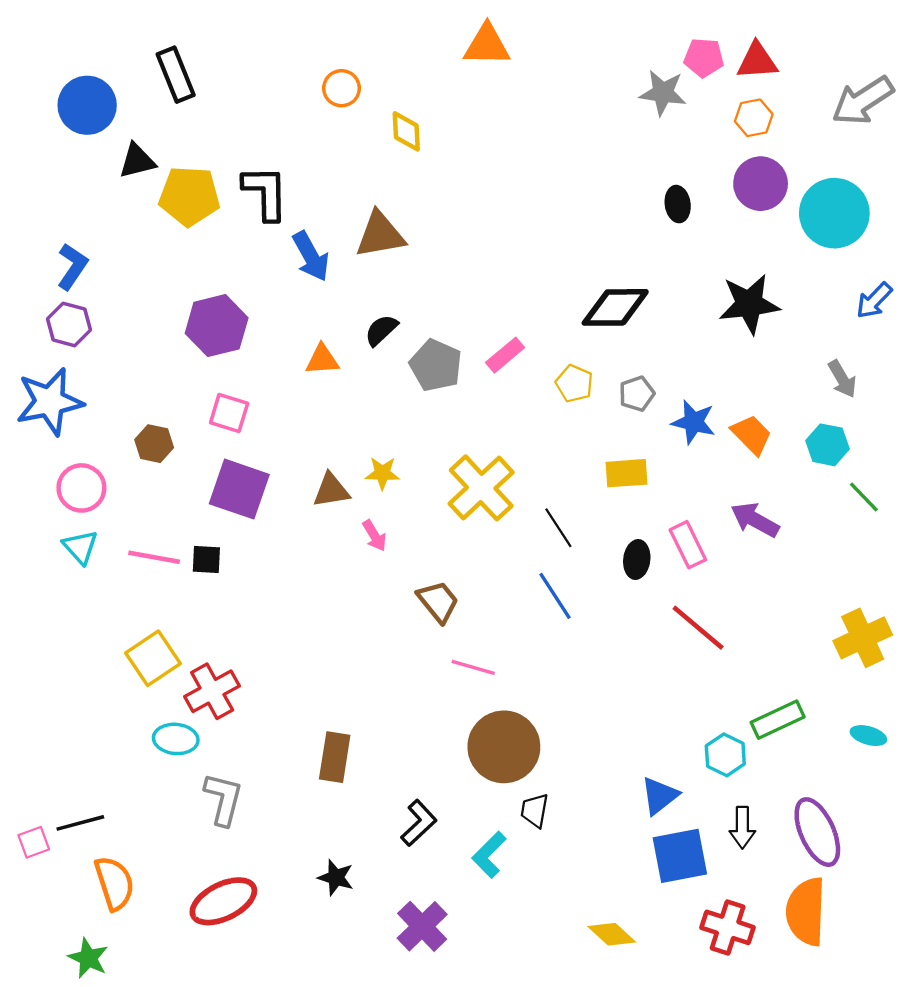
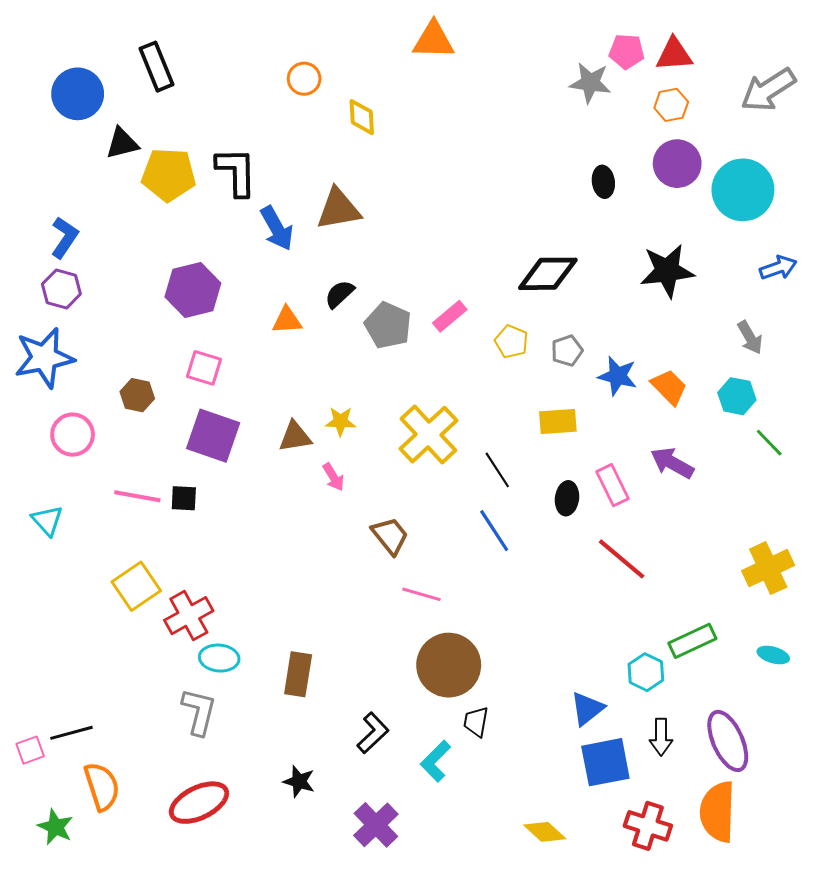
blue arrow: (874, 301) -> (778, 268), turned -153
cyan triangle: (80, 547) -> (47, 521), moved
cyan ellipse: (176, 739) -> (219, 658), moved
green star: (88, 958) -> (55, 827), moved

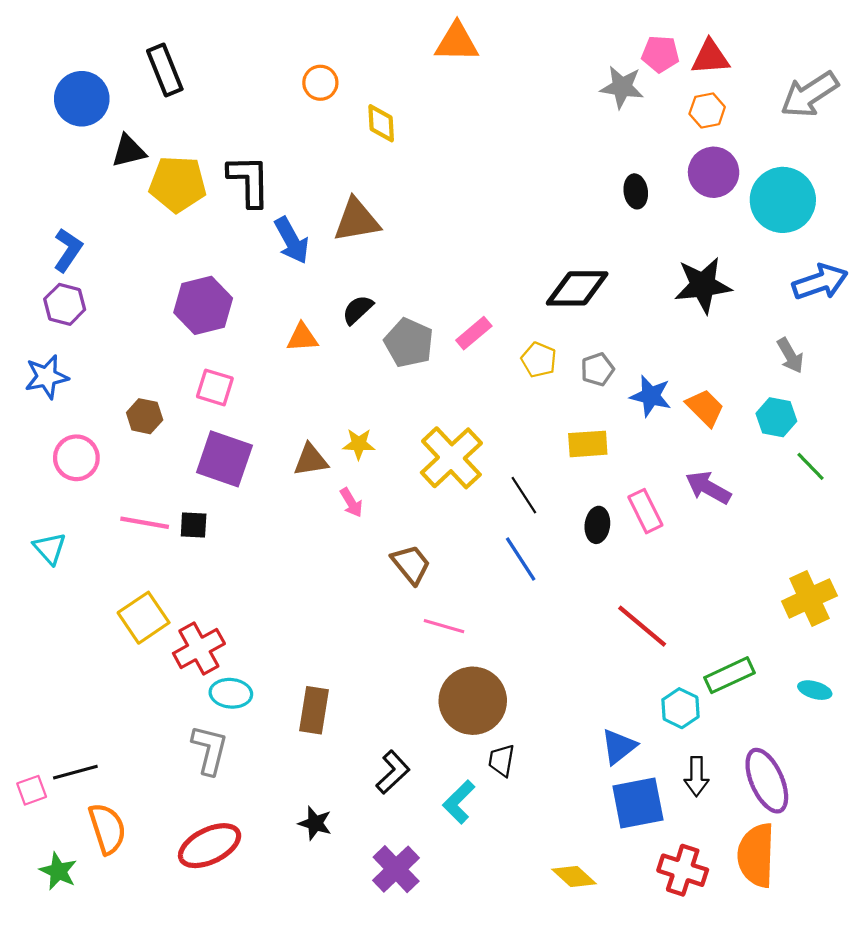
blue arrow: (778, 268) -> (820, 282), size x1.4
blue star: (44, 358) -> (47, 377), size x0.7
red line: (622, 559) -> (642, 626), moved

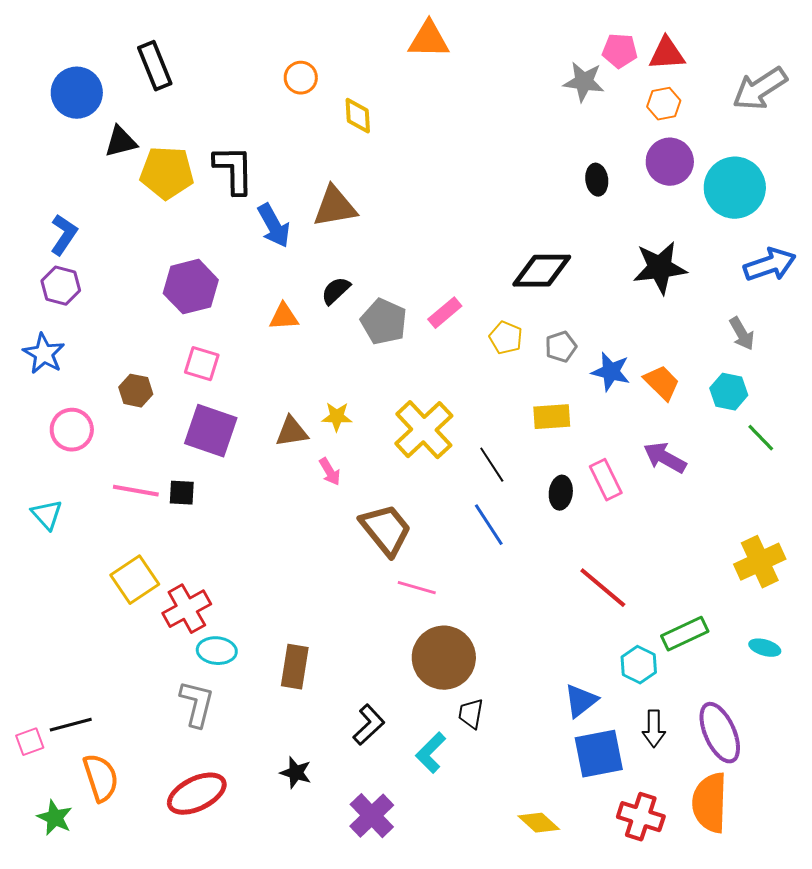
blue star: (47, 377) -> (44, 354), turned -30
brown trapezoid: (411, 564) -> (386, 530), size x1.4

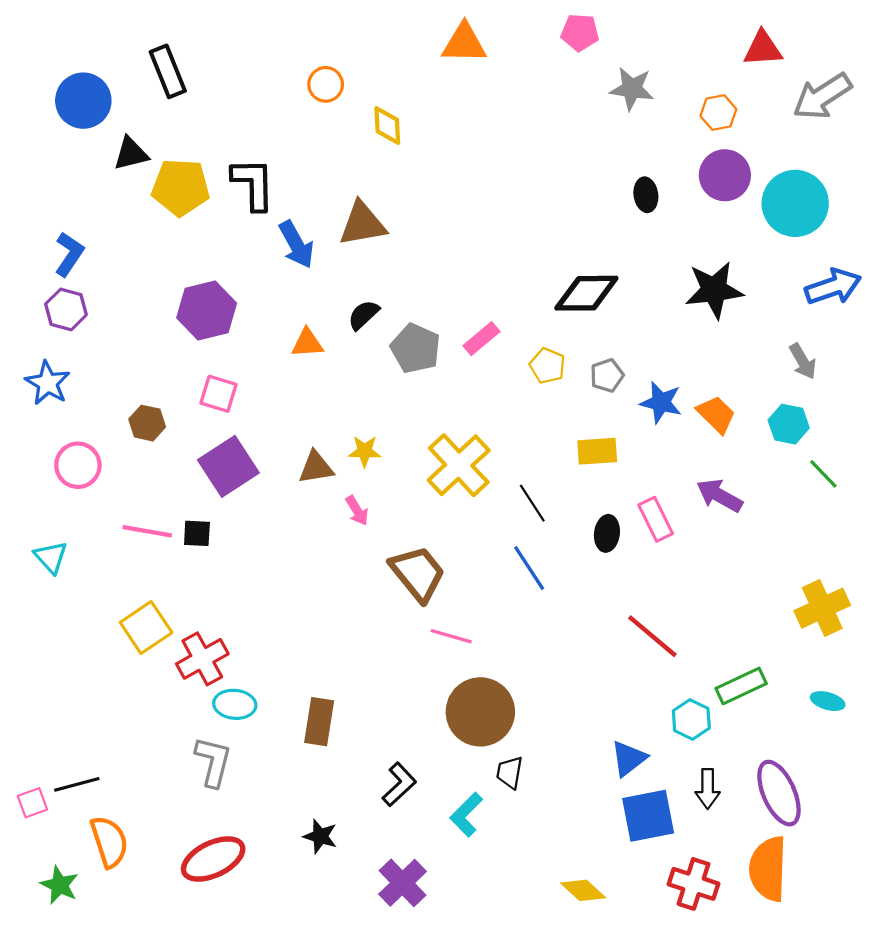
pink pentagon: (620, 51) -> (580, 32), moved
red triangle: (667, 54) -> (763, 49), moved
purple square: (211, 431) -> (228, 466), turned 38

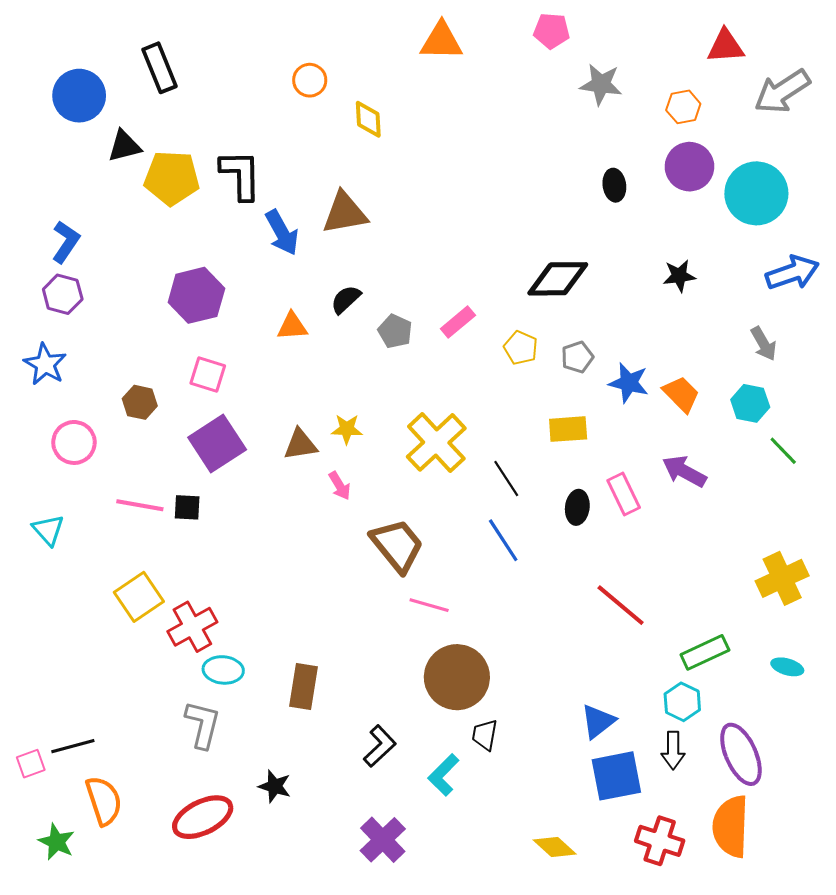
black star: (714, 290) -> (679, 276), size x0.6
gray pentagon: (415, 348) -> (395, 331), size x0.7
cyan hexagon: (691, 719) -> (682, 702), moved
black star: (320, 836) -> (275, 786), moved

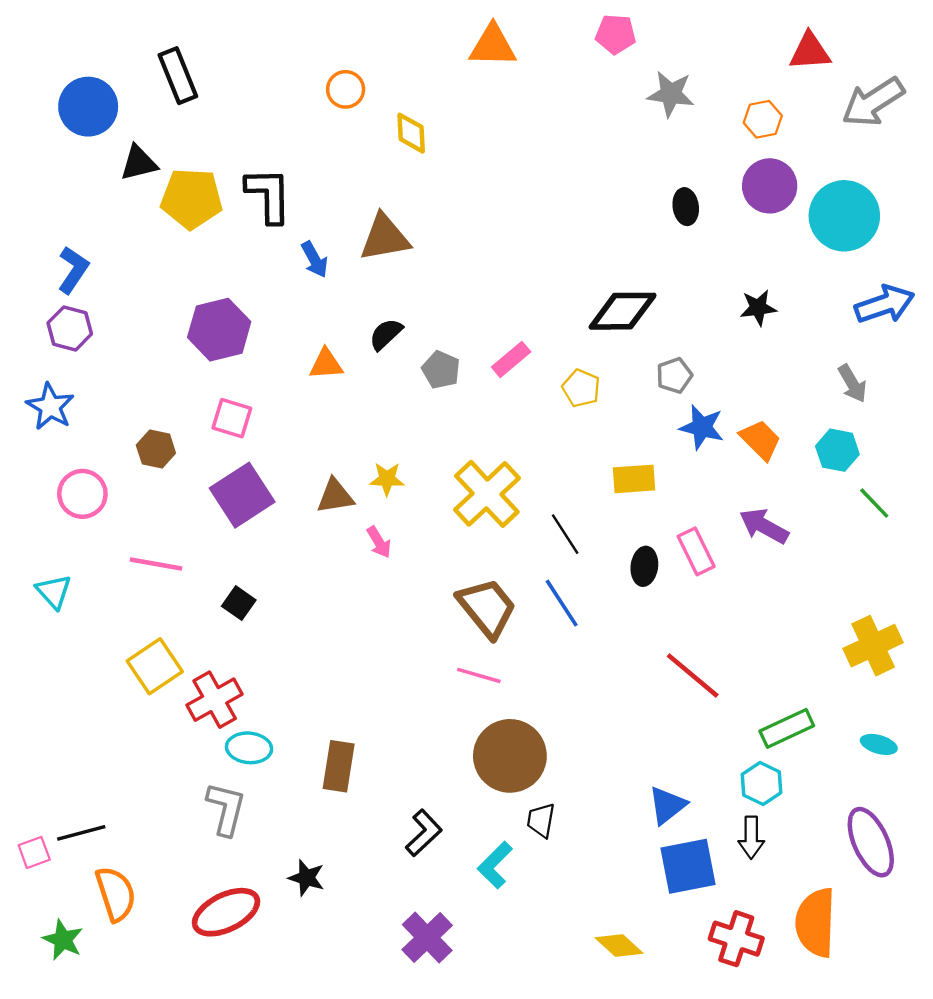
blue arrow: (282, 232) -> (315, 259), size x0.7
gray pentagon: (577, 357) -> (674, 376), moved
black square: (187, 507) -> (239, 603), moved, turned 32
brown trapezoid: (397, 545) -> (487, 608), moved
purple ellipse: (741, 754) -> (871, 842), moved

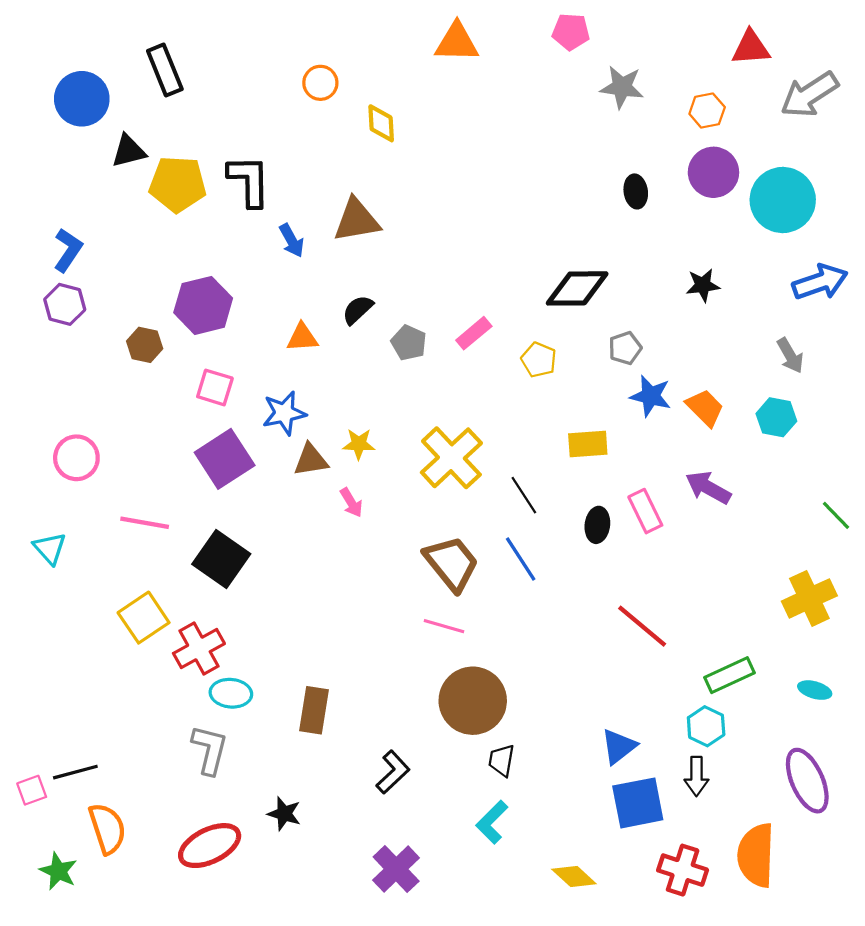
blue star: (50, 407) -> (284, 413), moved, turned 30
brown hexagon: (156, 449) -> (145, 345), moved
green line: (874, 503) -> (836, 515), moved
black square: (239, 603) -> (221, 559), size x1.8
cyan L-shape: (495, 865) -> (492, 822), moved

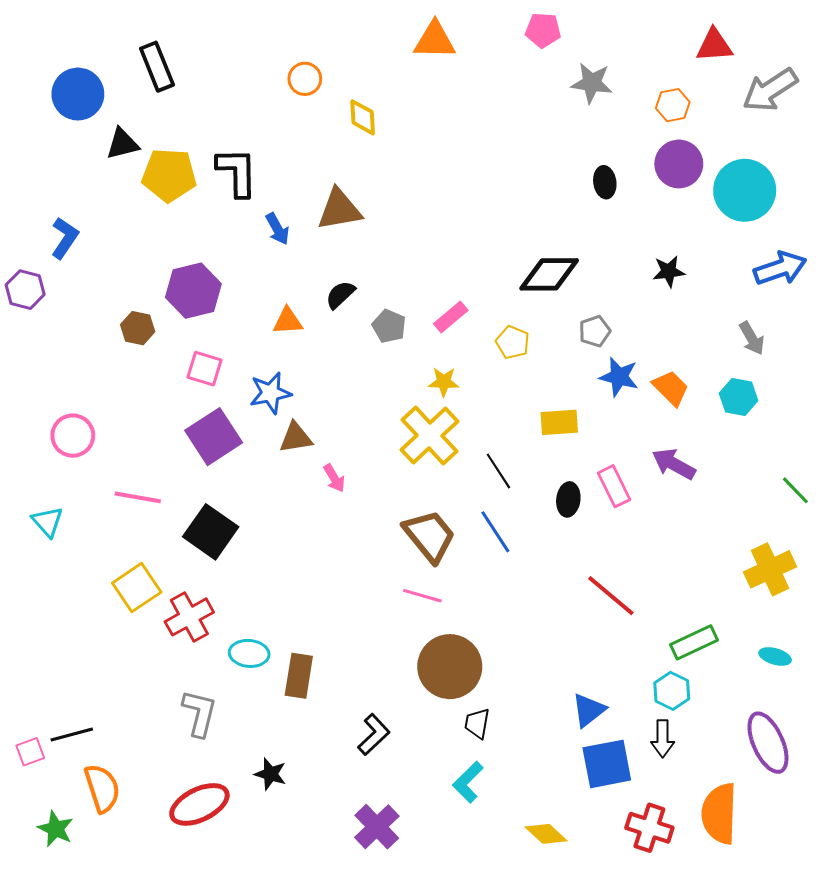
purple hexagon: (65, 304) -> (25, 290), moved
yellow star: (359, 444) -> (444, 382), moved
cyan ellipse: (231, 693) -> (249, 653), moved

